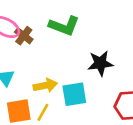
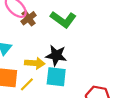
black star: (100, 63) -> (56, 55), moved

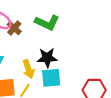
yellow arrow: (35, 63) -> (28, 69), turned 78

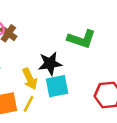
green L-shape: (47, 23) -> (81, 39), moved

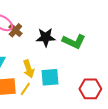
black star: (50, 63) -> (46, 37), moved

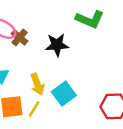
green L-shape: (74, 41) -> (90, 19), moved
cyan square: (50, 77) -> (64, 94), turned -30

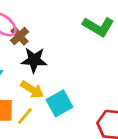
black star: (57, 45) -> (34, 60), moved
yellow arrow: (37, 84) -> (32, 89), turned -45

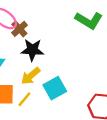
yellow arrow: (32, 89) -> (31, 76), turned 108

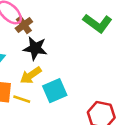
yellow line: (24, 99) -> (22, 99), turned 63

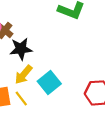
yellow line: (22, 99) -> (21, 98), turned 49

